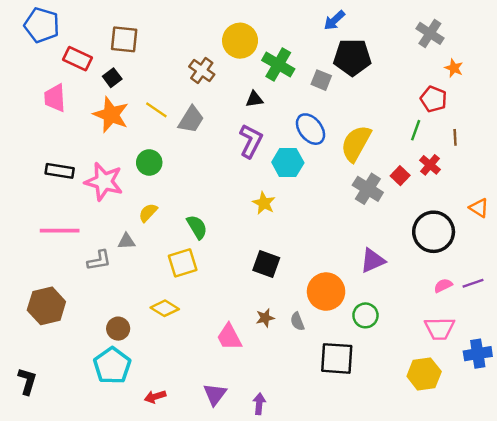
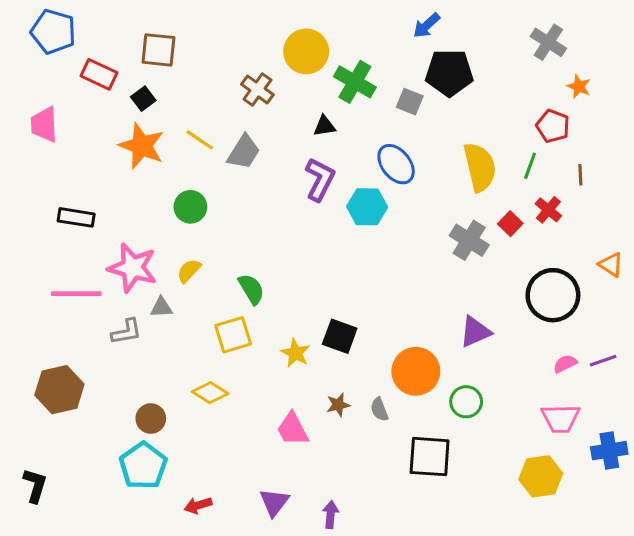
pink trapezoid: (55, 98) -> (44, 125), moved
yellow semicircle: (356, 143) -> (480, 167), moved, turned 138
pink star: (104, 182) -> (133, 268), moved
yellow star: (264, 203) -> (296, 353), moved

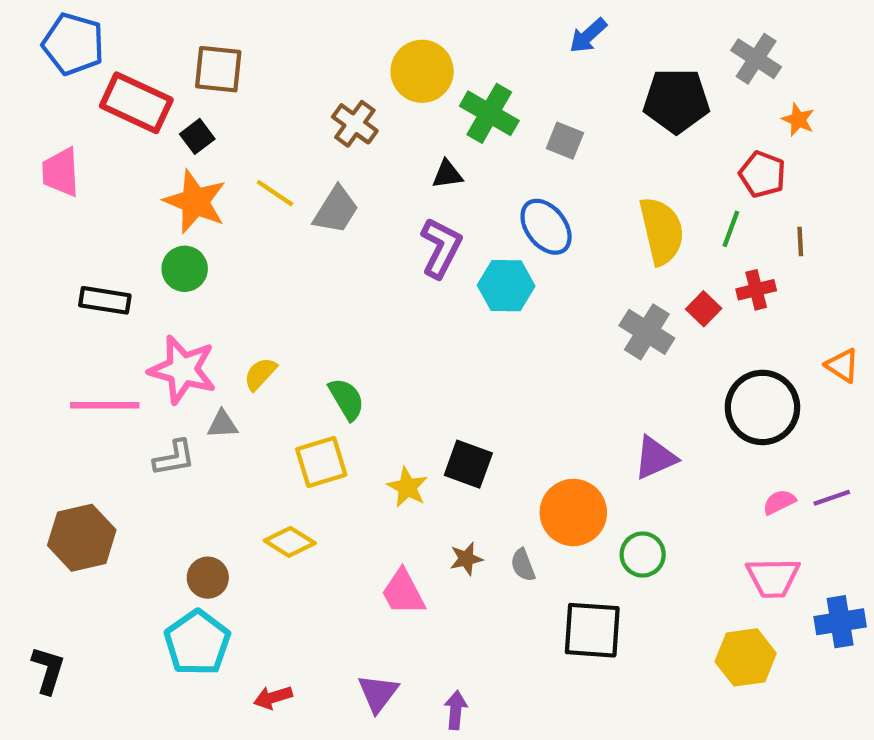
black pentagon: (449, 73) -> (676, 101), moved
red rectangle: (99, 74) -> (136, 103), size x1.4
green circle: (190, 207) -> (185, 269), moved
red cross: (548, 210) -> (756, 290), turned 36

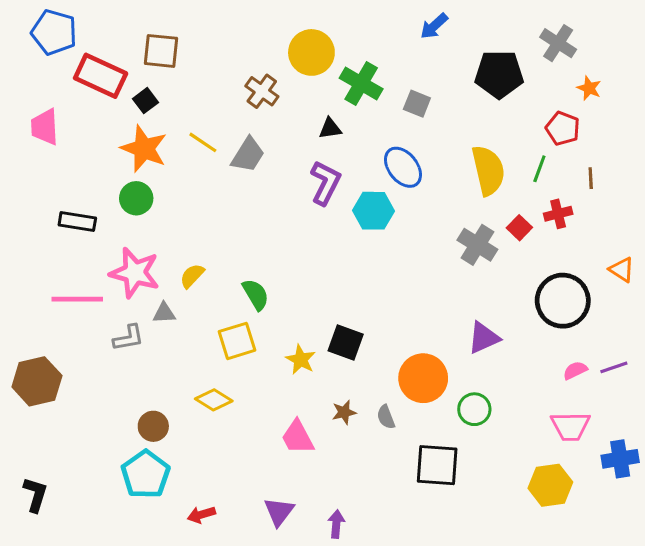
brown hexagon: (82, 538) -> (37, 381), moved

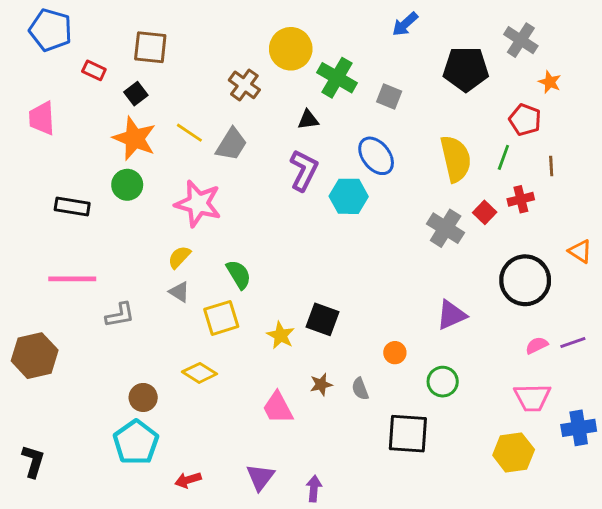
red rectangle: (101, 76) -> (94, 70), size x0.5
pink star: (135, 273) -> (198, 204), moved
gray triangle: (164, 313) -> (179, 292), moved, turned 35
orange circle: (423, 378) -> (395, 353), size x0.5

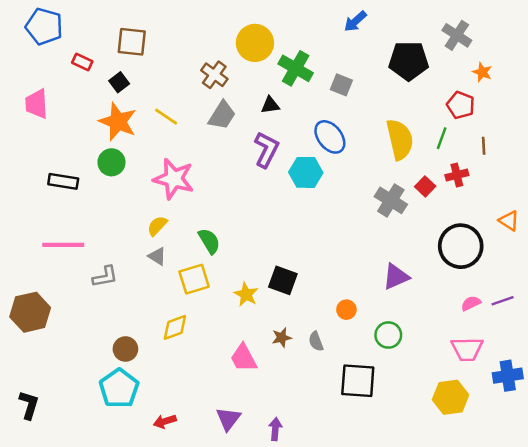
gray trapezoid: (231, 144) -> (222, 115), moved
yellow diamond: (200, 373) -> (175, 327), turned -52

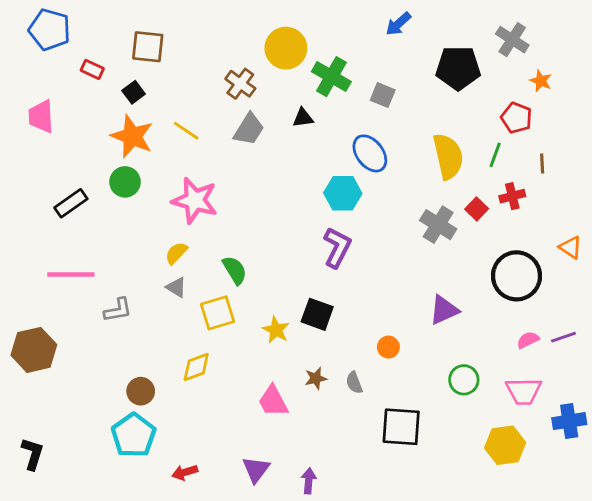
purple L-shape: (266, 150) -> (337, 247), moved
black rectangle: (63, 181) -> (71, 203), turned -44
green circle: (388, 335) -> (464, 380), moved

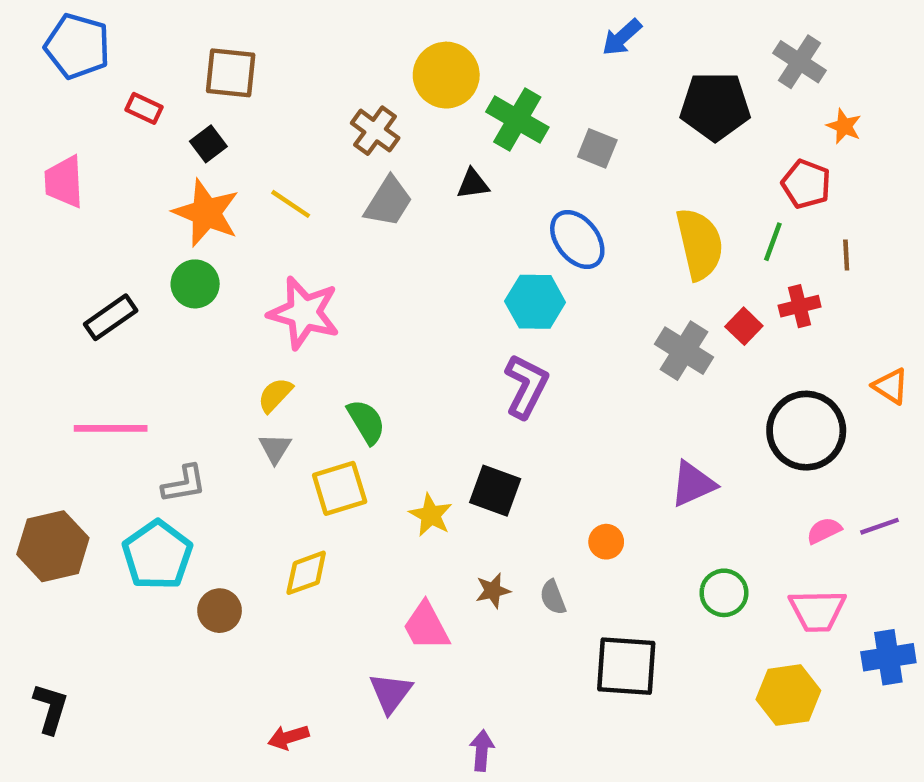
gray triangle: (176, 287) -> (275, 448), turned 30
cyan pentagon: (134, 435) -> (157, 555), moved
purple triangle: (256, 469) -> (391, 693), moved

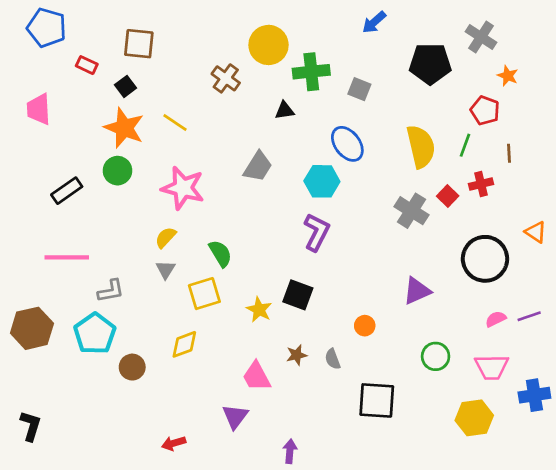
green cross: (517, 119) -> (311, 72), turned -36
gray trapezoid: (388, 202) -> (258, 167), moved

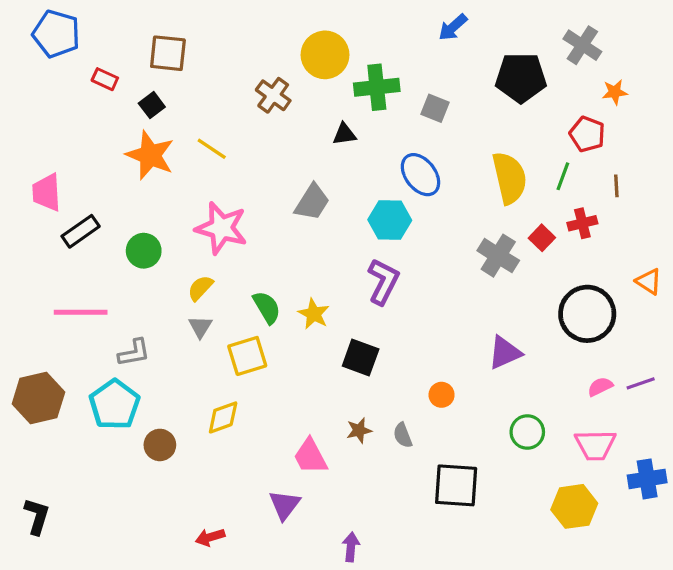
orange star: (508, 76) -> (615, 92), turned -30
pink trapezoid: (39, 109) -> (47, 192), moved
green circle: (117, 171) -> (144, 251), moved
yellow star: (259, 310) -> (314, 314), moved

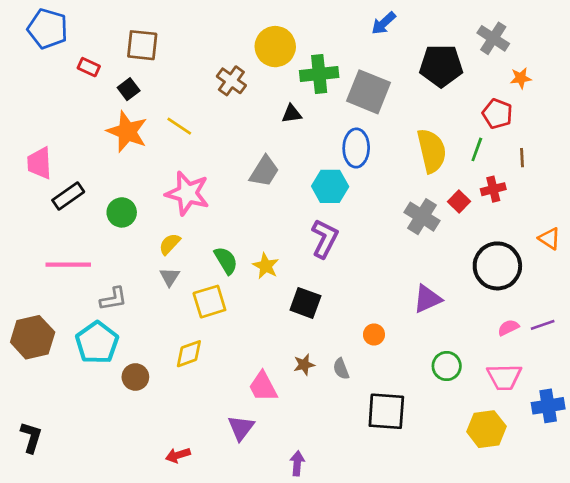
gray square: (435, 108) -> (368, 92), size x1.8
blue ellipse: (420, 175) -> (356, 148), turned 39

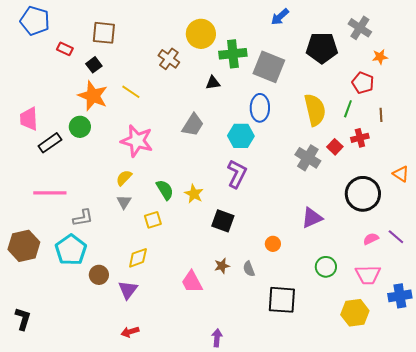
green circle: (122, 212) -> (80, 127), moved
yellow square: (209, 302) -> (153, 220), size x0.7
purple line: (543, 325) -> (396, 237), turned 60
purple triangle: (241, 428) -> (128, 290), moved

